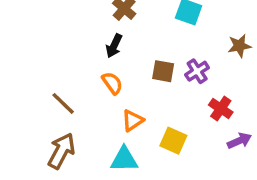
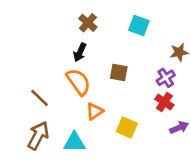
purple cross: (197, 71) -> (166, 78), moved
orange semicircle: (112, 83) -> (78, 82), size x1.5
cyan triangle: (124, 159) -> (74, 142), moved

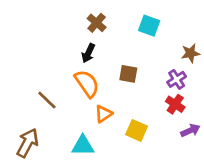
brown arrow: (38, 136) -> (28, 143), moved

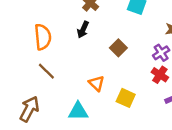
brown square: (128, 74) -> (118, 48), turned 35
orange semicircle: (87, 84) -> (43, 37), moved, turned 30
orange triangle: (103, 114) -> (96, 83), turned -42

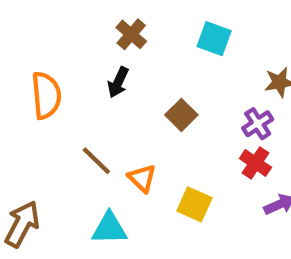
brown line: (46, 71) -> (96, 161), moved

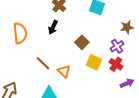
yellow square: (194, 204) -> (94, 62), moved

